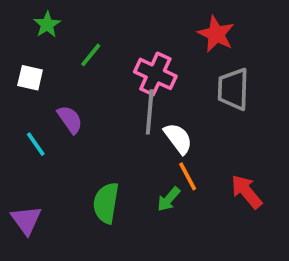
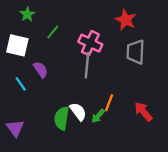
white square: (30, 78) -> (17, 45), size x1.5
white semicircle: (178, 138) -> (78, 112), moved
orange line: (188, 176) -> (109, 103), turned 49

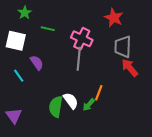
green line: (53, 32) -> (48, 29), turned 64
red arrow: (143, 112) -> (130, 68), moved

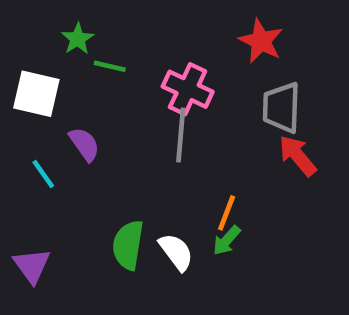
green star: (25, 13) -> (78, 39), moved
white semicircle: (71, 101) -> (176, 252), moved
green arrow: (89, 105) -> (227, 240), moved

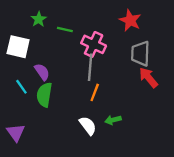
green line: (110, 66) -> (65, 30), moved
orange line: (227, 213) -> (95, 92), moved
green arrow: (227, 240) -> (113, 120), turned 35
green semicircle: (128, 245) -> (44, 95), moved

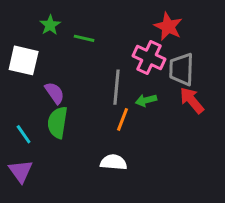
pink cross: (94, 44) -> (149, 58), moved
cyan line: (21, 87) -> (24, 134), moved
green arrow: (113, 120) -> (146, 100), moved
white semicircle: (88, 126) -> (114, 162), turned -48

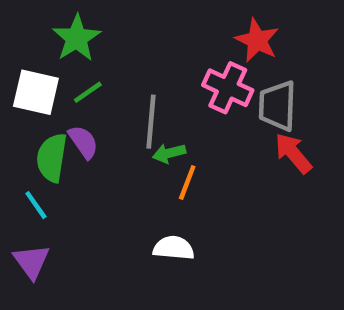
green star: (50, 25) -> (77, 38), size x1.5
green line: (84, 38) -> (88, 92), moved, turned -48
gray line: (116, 87) -> (151, 122), moved
green arrow: (146, 100) -> (169, 153), moved
green semicircle: (57, 122) -> (52, 158), moved

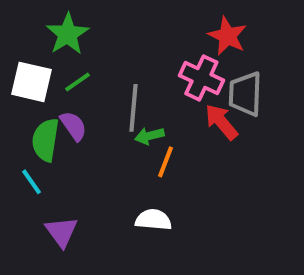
red arrow: (293, 153) -> (221, 122), moved
purple triangle: (31, 262) -> (61, 232), moved

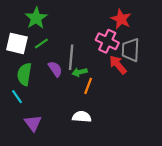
purple semicircle: (73, 126) -> (55, 69), moved

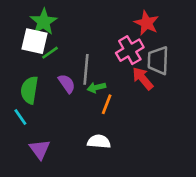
pink cross: (107, 41) -> (130, 50), turned 35
white square: (17, 43) -> (35, 41), moved

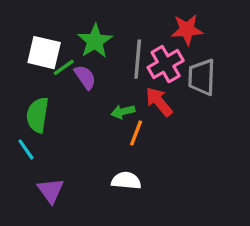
green star: (44, 22) -> (95, 41), moved
red star: (147, 23) -> (187, 30), turned -30
gray line: (86, 69) -> (138, 59), moved
red arrow: (143, 78) -> (159, 102), moved
purple semicircle: (67, 84) -> (85, 77), moved

